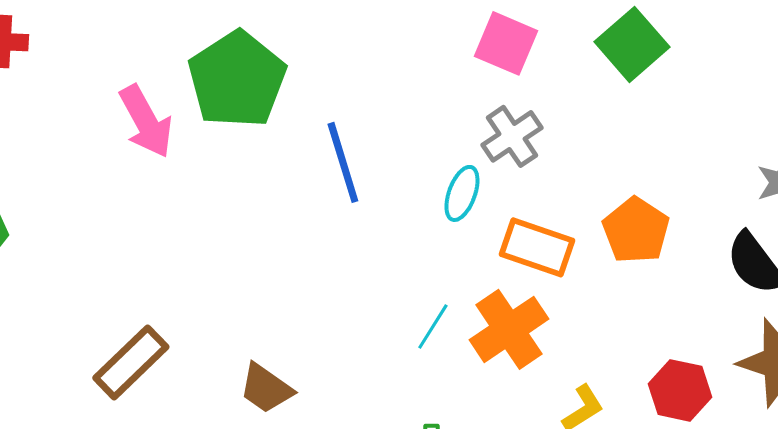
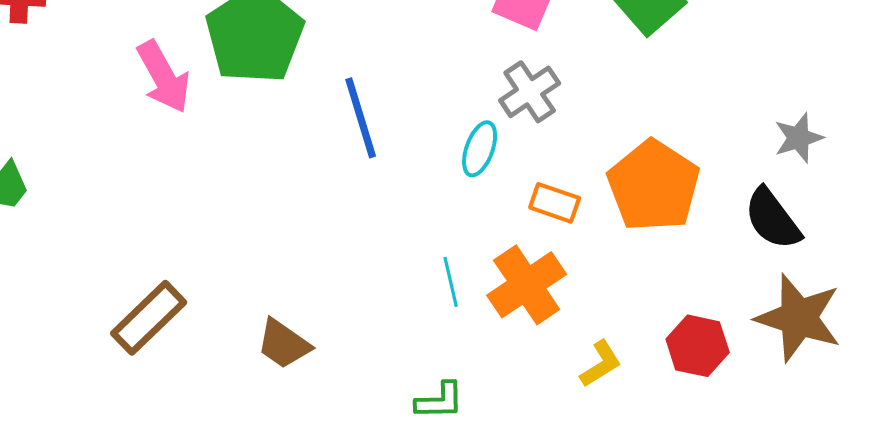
orange pentagon: (636, 230) -> (654, 186), size x1.4
orange rectangle: (537, 247) -> (555, 203), size x0.7
cyan line: (433, 326) -> (451, 282), turned -45

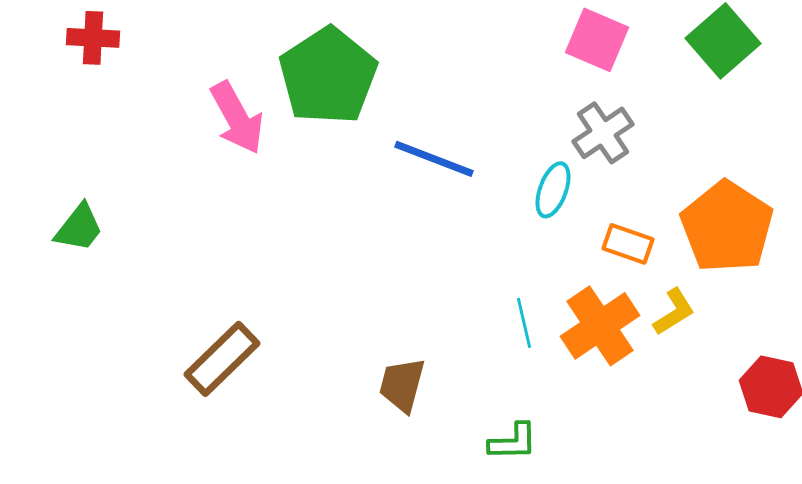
blue line: (361, 118) -> (434, 159), turned -52
brown trapezoid: (284, 344) -> (402, 385), moved, turned 70
yellow L-shape: (601, 364) -> (674, 312), moved

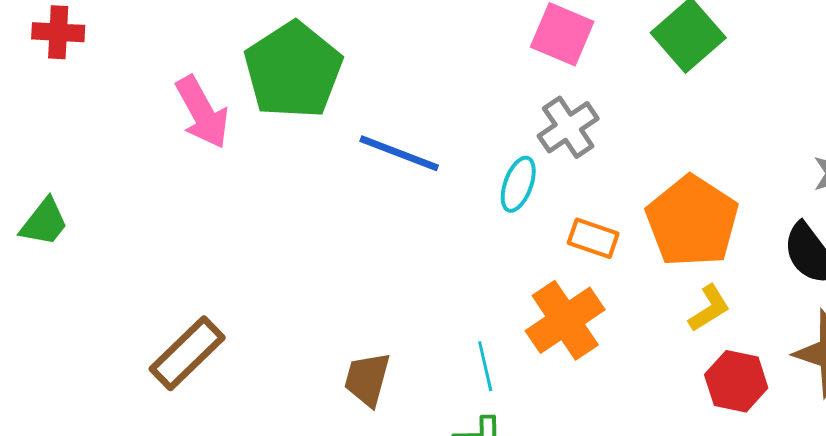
yellow L-shape: (674, 312) -> (709, 308), moved
cyan line: (524, 323) -> (485, 366), moved

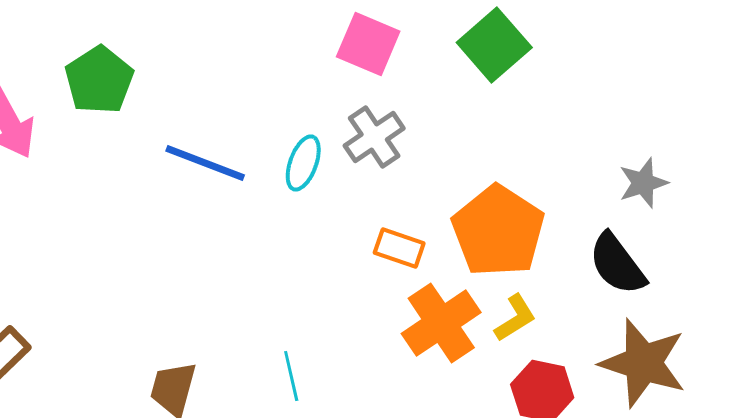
green pentagon: (293, 70) -> (99, 80), size x0.7
cyan ellipse: (518, 184) -> (303, 163), moved
orange cross: (565, 320) -> (441, 323), moved

